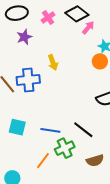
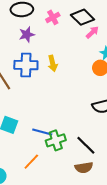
blue cross: (28, 80) -> (26, 65), moved
black line: (83, 130) -> (86, 145), moved
green cross: (65, 148) -> (56, 140), moved

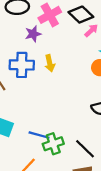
pink cross: (53, 17) -> (50, 15), size x1.5
purple star: (27, 34) -> (33, 34), moved

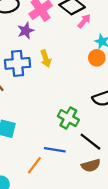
blue line: (39, 135) -> (55, 150), moved
green cross: (53, 144) -> (68, 118), moved, turned -36

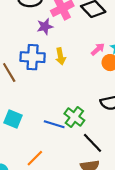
pink arrow: (84, 21) -> (98, 49), moved
blue line: (55, 150) -> (54, 124), moved

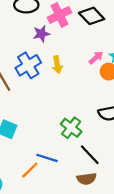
blue cross: (33, 57) -> (28, 65), turned -35
blue line: (54, 124) -> (47, 158), moved

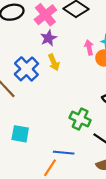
purple star: (41, 34) -> (48, 38), moved
pink arrow: (96, 58) -> (89, 47), turned -48

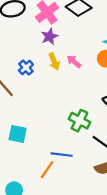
pink arrow: (89, 47) -> (74, 62), moved, turned -40
blue cross: (26, 69) -> (26, 67), size x0.6

